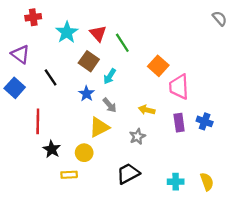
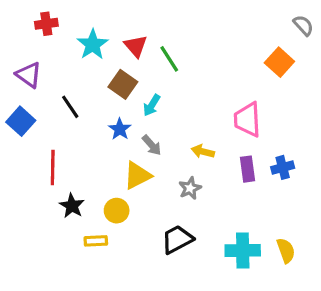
orange square: (158, 66) -> (279, 62), moved
blue cross: (205, 121) -> (283, 167), turned -35
cyan cross: (176, 182) -> (243, 250), size x1.5

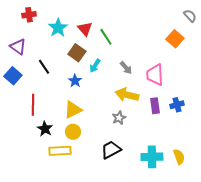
gray arrow: (152, 145) -> (126, 68), moved
yellow arrow: (203, 152) -> (127, 95), size x1.6
yellow triangle: (137, 175) -> (73, 110), moved
yellow rectangle: (96, 241) -> (60, 151), size x1.5

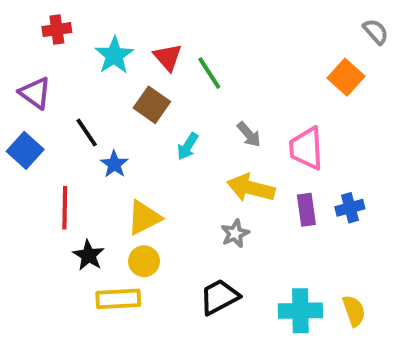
cyan arrow: (95, 66) -> (188, 146), moved
blue star: (75, 81) -> (114, 164), moved

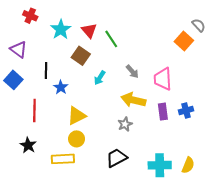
red cross: (57, 30) -> (30, 16), turned 32
gray semicircle: (376, 32) -> (199, 25), moved
black line: (87, 132) -> (46, 70), turned 35
black star: (89, 255) -> (28, 145), moved
yellow semicircle: (354, 311) -> (188, 165), turned 42

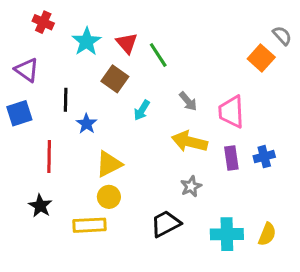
blue square: (13, 80) -> (19, 113), turned 30
gray star: (125, 124) -> (191, 186), moved

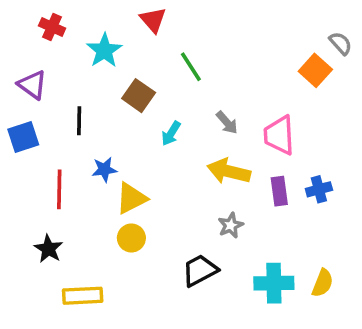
red triangle: (127, 43) -> (153, 20), moved
blue star: (87, 124) -> (104, 169), moved, turned 30
yellow rectangle: (89, 225) -> (83, 296), moved

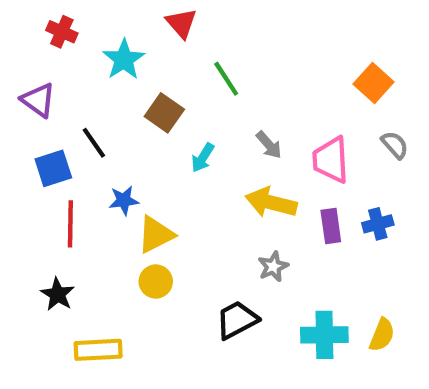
gray semicircle: (341, 43) -> (395, 145), moved
black line: (79, 121) -> (94, 143), turned -36
blue square: (23, 137) -> (53, 168), moved

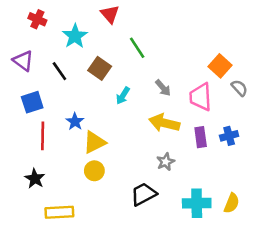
orange square: (373, 83) -> (220, 66), moved
black line: (94, 143) -> (59, 71), moved
blue star: (124, 200) -> (75, 122), turned -30

